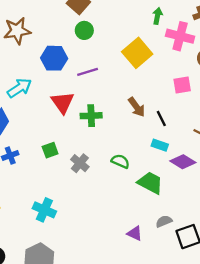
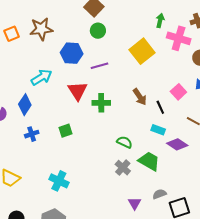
pink square: (182, 85) -> (178, 92), moved, turned -35
gray cross: (80, 163) -> (123, 168), moved
purple triangle: (135, 233) -> (134, 203), turned 32

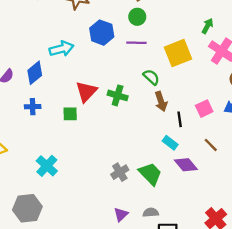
purple line: (99, 66) -> (136, 43), moved
red triangle: (77, 91) -> (86, 92), moved
green semicircle: (124, 142) -> (151, 77), moved

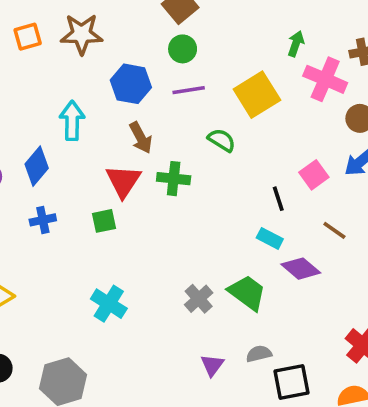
cyan arrow: (61, 49) -> (72, 121), turned -65
brown arrow: (161, 101) -> (141, 138), moved
cyan cross: (47, 166) -> (109, 304), moved

